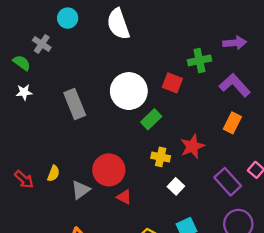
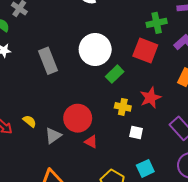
red square: (172, 83) -> (145, 51), moved, size x1.4
yellow semicircle: (53, 173) -> (30, 121), turned -72
white square: (176, 186) -> (136, 133), turned -32

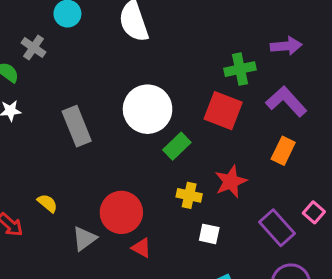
yellow semicircle: (30, 121) -> (47, 203), moved

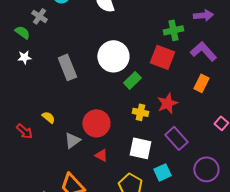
purple rectangle: (277, 228) -> (176, 138), moved
white square: (209, 234) -> (140, 148), moved, size x1.6
red triangle: (141, 248) -> (101, 155), moved

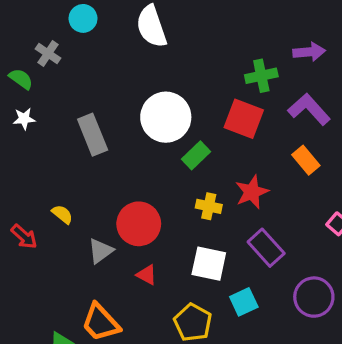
orange rectangle: (201, 83) -> (306, 160), turned -66

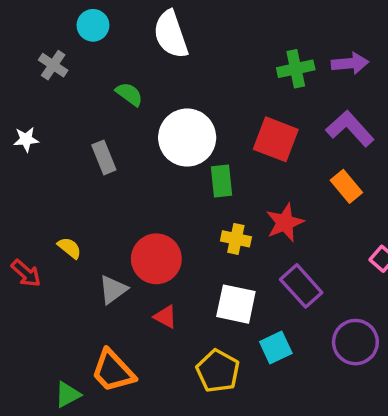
green cross: (261, 76) -> (296, 69), moved
green semicircle: (21, 79) -> (129, 94), moved
gray rectangle: (93, 135) -> (104, 157), size x0.7
green rectangle: (196, 155) -> (221, 181), turned -52

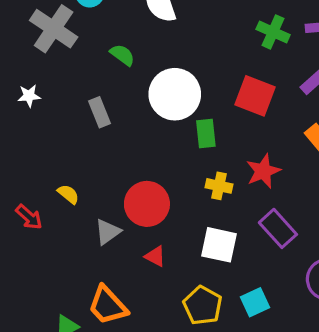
gray cross: (53, 65) -> (54, 29), size x1.8
green cross: (296, 69) -> (273, 32), turned 36
cyan square: (276, 347) -> (255, 302), moved

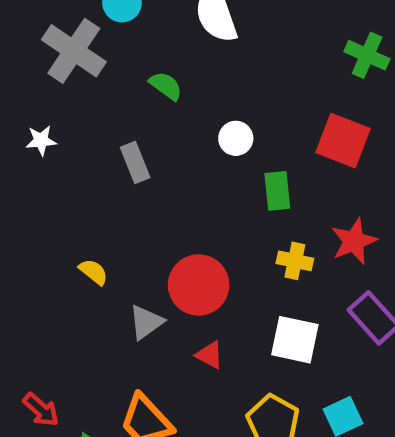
white circle: (175, 94) -> (236, 138), size x0.5
red arrow: (29, 217) -> (41, 410), moved

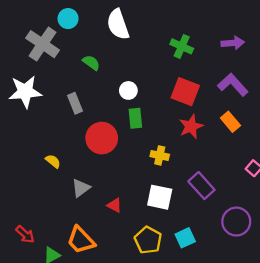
green cross: (367, 55) -> (182, 46), moved
white star: (41, 141) -> (25, 92), size x2.0
green rectangle: (277, 191) -> (135, 118), moved
red star: (354, 241) -> (191, 126), moved
red circle: (199, 285) -> (102, 138), moved

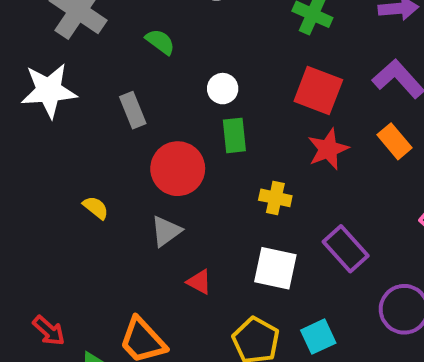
gray triangle: (81, 188) -> (166, 231), moved

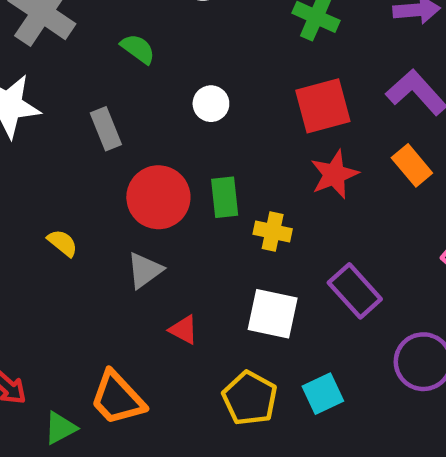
red square: (318, 91) -> (323, 106), turned -36
green rectangle: (234, 135) -> (225, 197), moved

